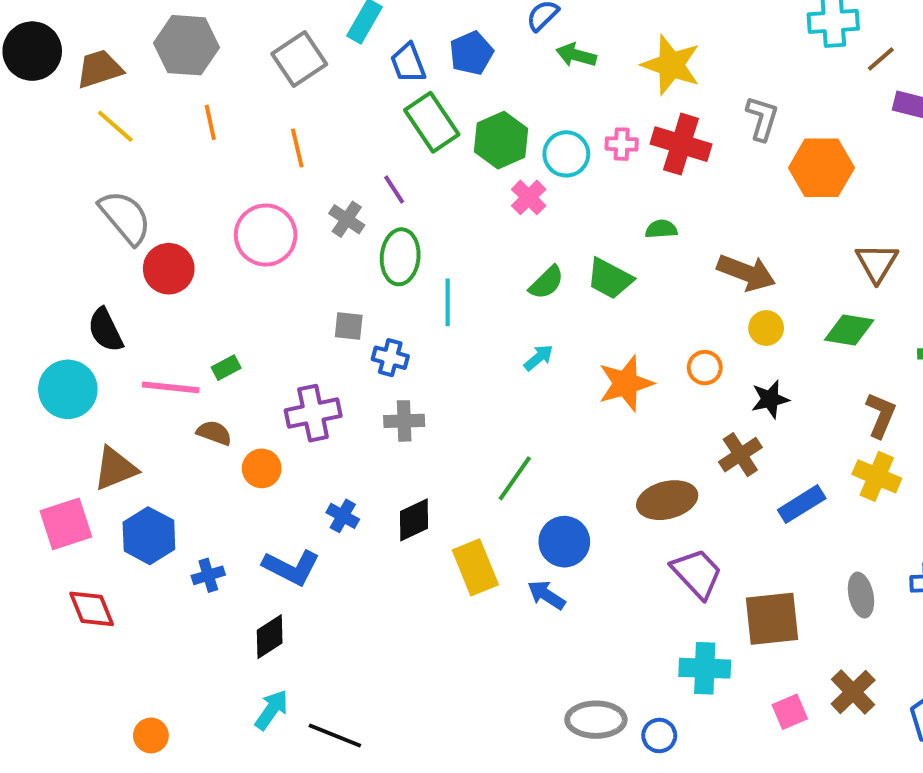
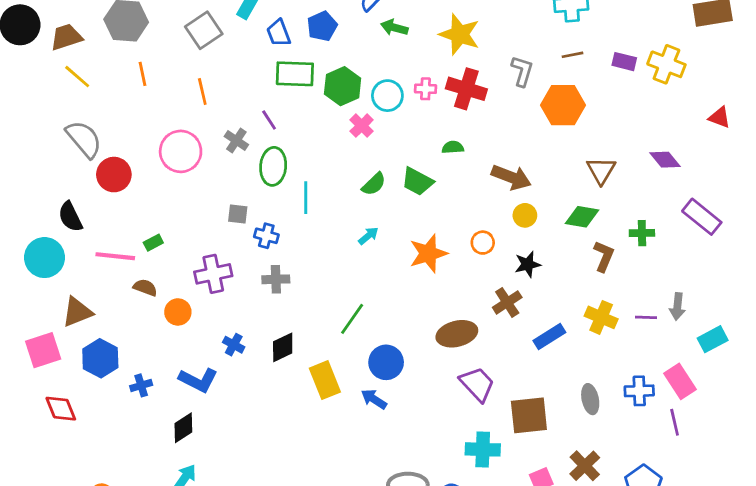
brown line: (881, 59) -> (573, 55), moved, turned 30
green rectangle: (432, 122) -> (295, 74), turned -54
brown L-shape: (881, 415) -> (604, 256), moved

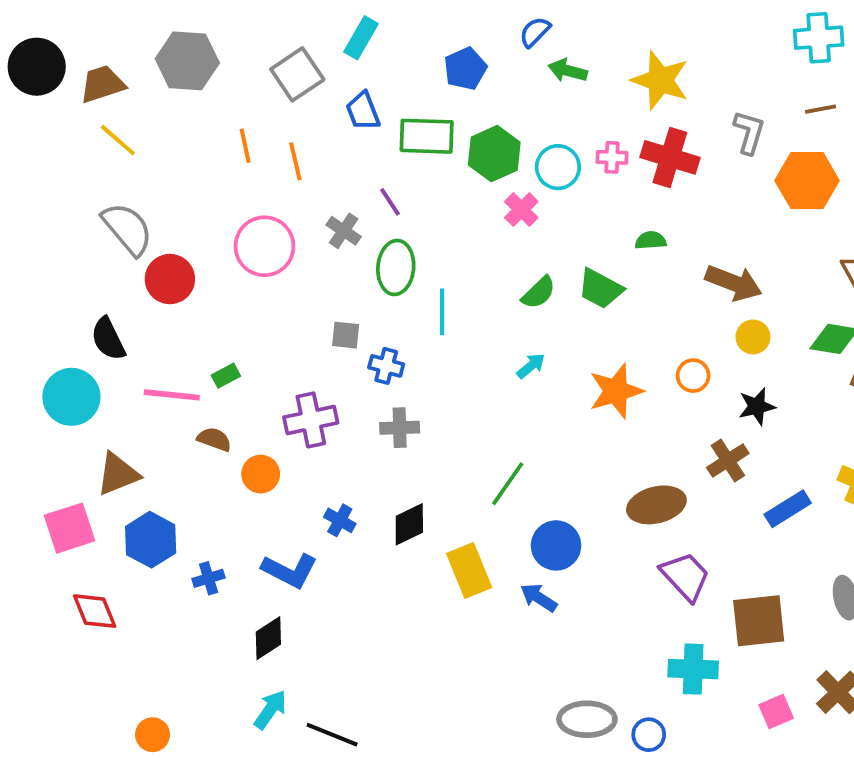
blue trapezoid: (279, 33) -> (363, 111), moved
orange line: (142, 74) -> (245, 146), moved

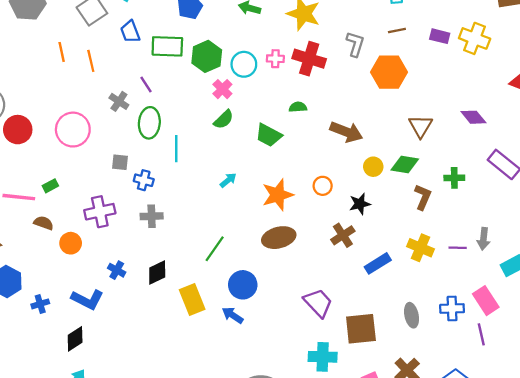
pink circle: (265, 246) -> (73, 130), moved
green semicircle: (539, 293) -> (224, 119), moved
yellow circle: (753, 337) -> (373, 167), moved
brown ellipse: (656, 505) -> (279, 238), moved

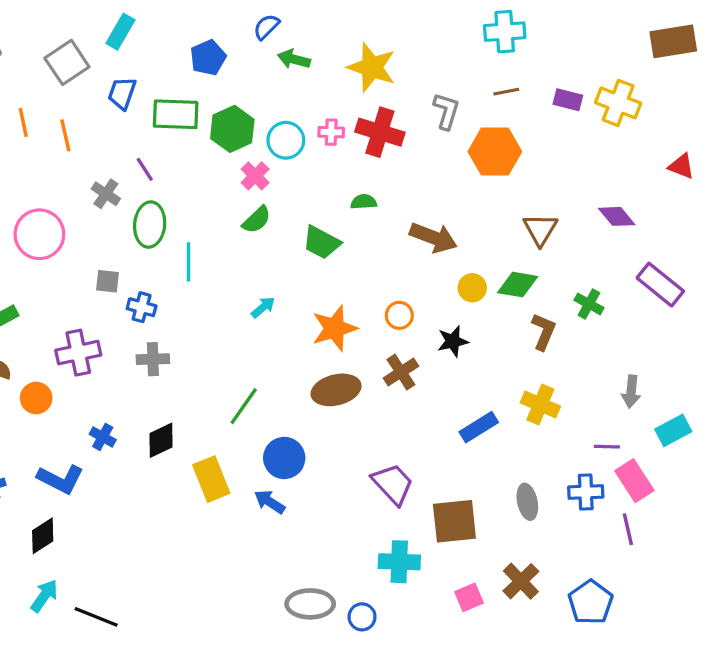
blue trapezoid: (130, 32) -> (122, 93), turned 40
green cross: (454, 178) -> (589, 304), turned 30
brown cross: (343, 235) -> (401, 372), moved
purple line: (458, 248) -> (607, 447), moved

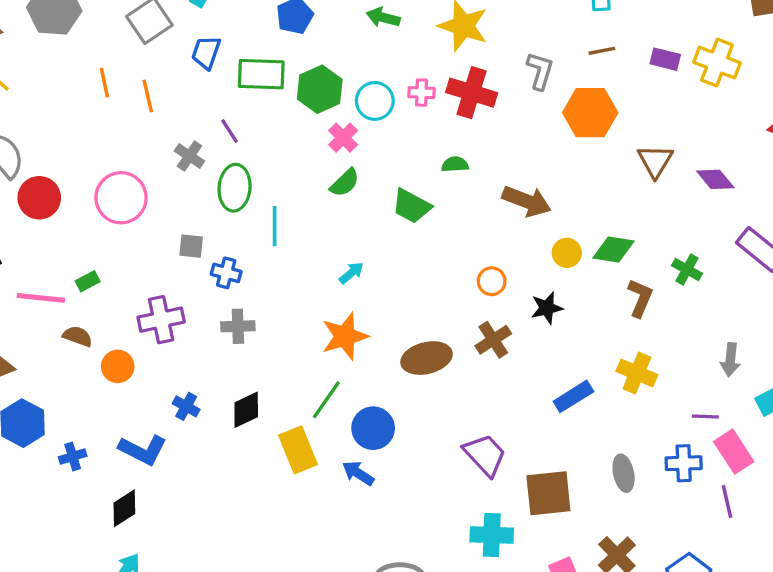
brown triangle: (540, 229) -> (655, 161), moved
orange star: (334, 328) -> (345, 336), moved
green line: (244, 406) -> (326, 400), moved

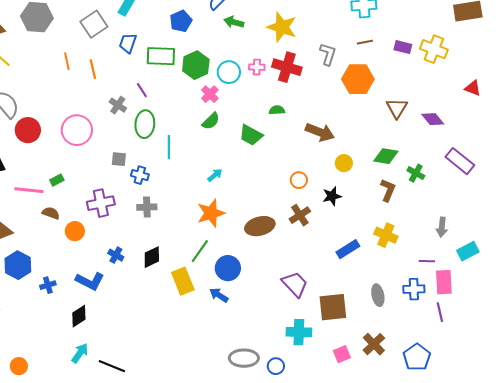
green diamond: (614, 250) -> (386, 156), moved
pink rectangle: (734, 452) -> (444, 282), turned 30

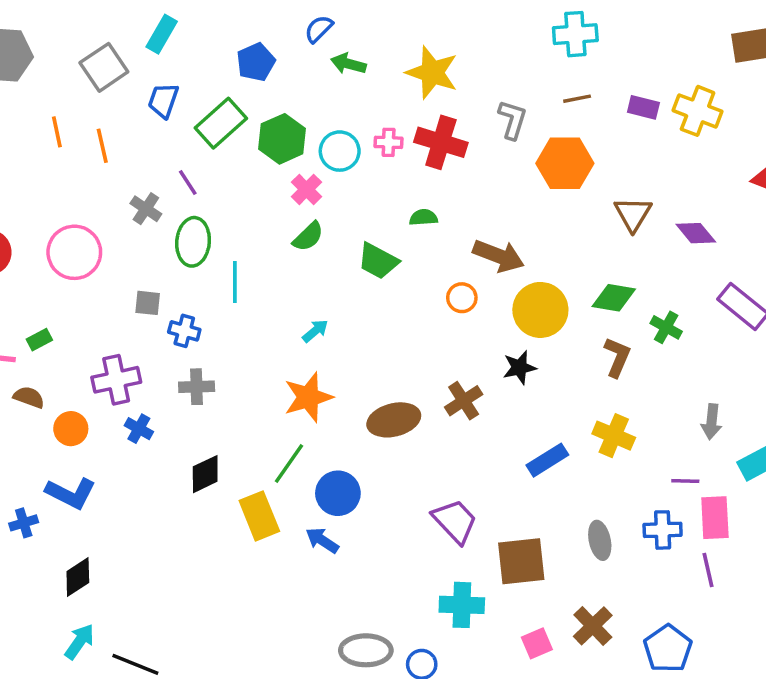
green rectangle: (161, 56) -> (221, 123), turned -44
yellow circle: (344, 163) -> (540, 310), size x1.8
orange circle: (299, 180) -> (462, 298), moved
blue cross: (116, 255) -> (139, 429), moved
blue L-shape: (90, 281) -> (71, 493), moved

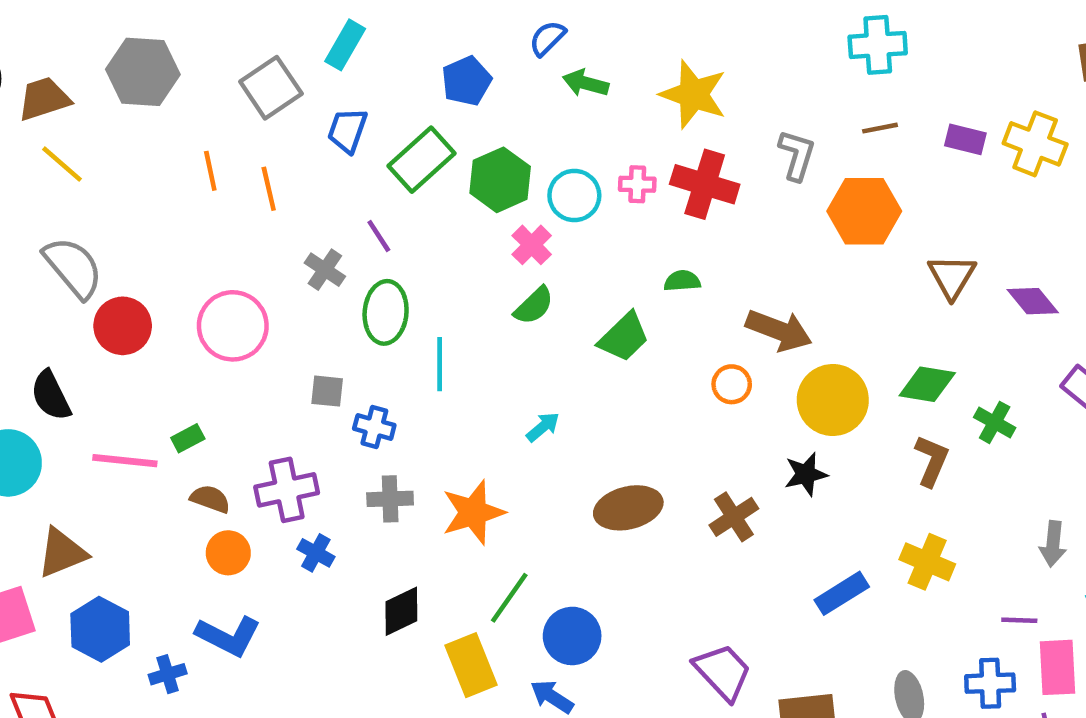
green trapezoid: (378, 261) -> (624, 337), turned -72
brown semicircle: (29, 397) -> (210, 499), moved
orange star: (308, 397) -> (473, 512), moved
brown ellipse: (394, 420) -> (628, 508), moved

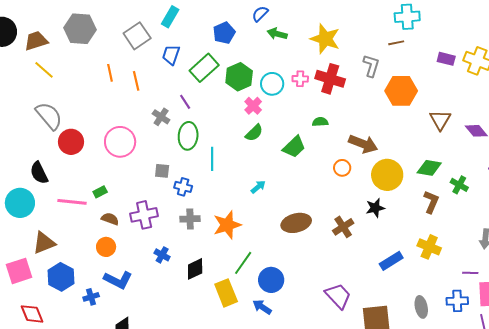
brown line: (880, 128) -> (396, 43), moved
orange circle: (228, 553) -> (106, 247), moved
blue cross: (316, 553) -> (162, 255), moved

